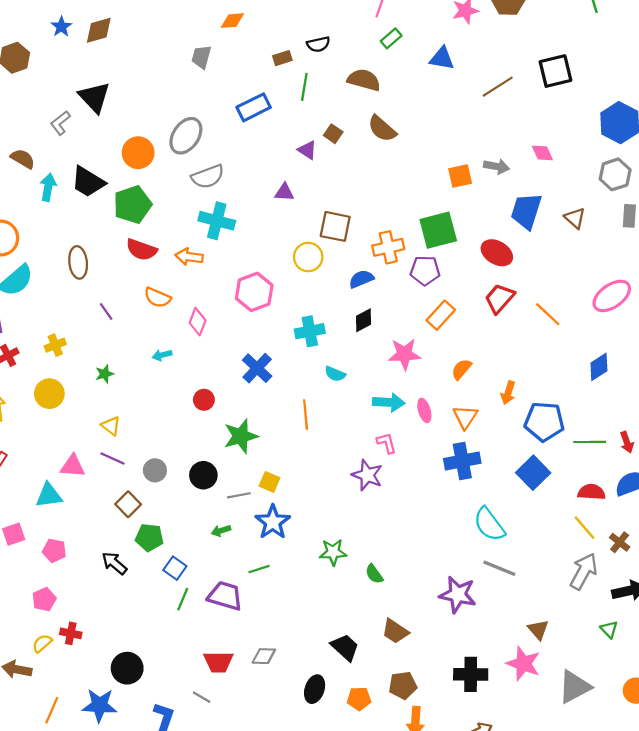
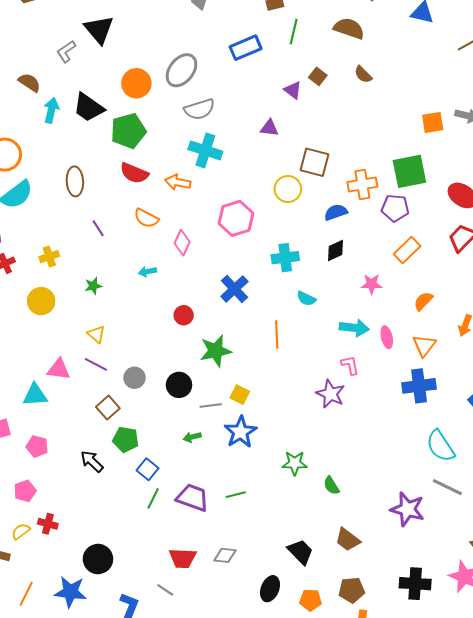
brown semicircle: (382, 129) -> (363, 75), size x0.7
pink star: (405, 354) -> (372, 284), size x0.7
green line: (259, 569) -> (236, 495), moved

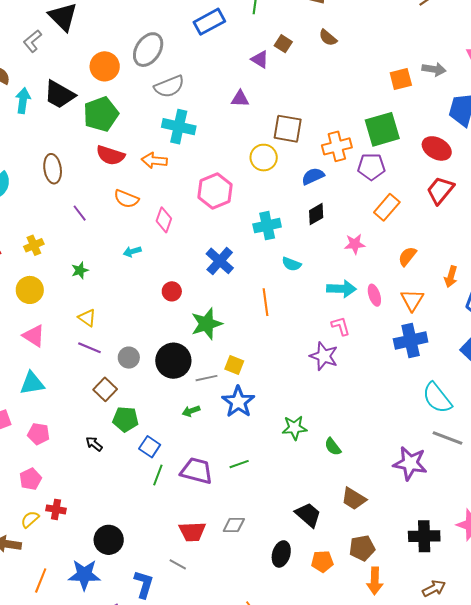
pink triangle: (59, 369) -> (34, 336), moved, turned 30
black circle: (179, 385) -> (173, 361), size x1.4
black arrow: (92, 461) -> (94, 444), size x0.7

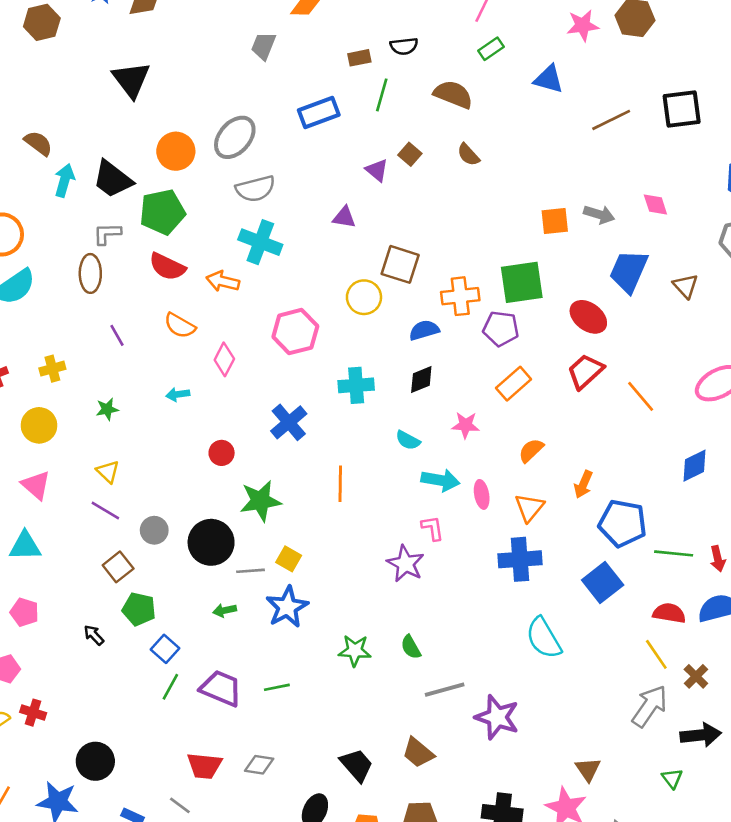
gray L-shape: (32, 41) -> (107, 234), moved, turned 30
cyan semicircle: (291, 264) -> (408, 440), moved
gray line: (448, 438) -> (445, 690), moved, turned -44
green semicircle: (333, 447) -> (411, 647), moved

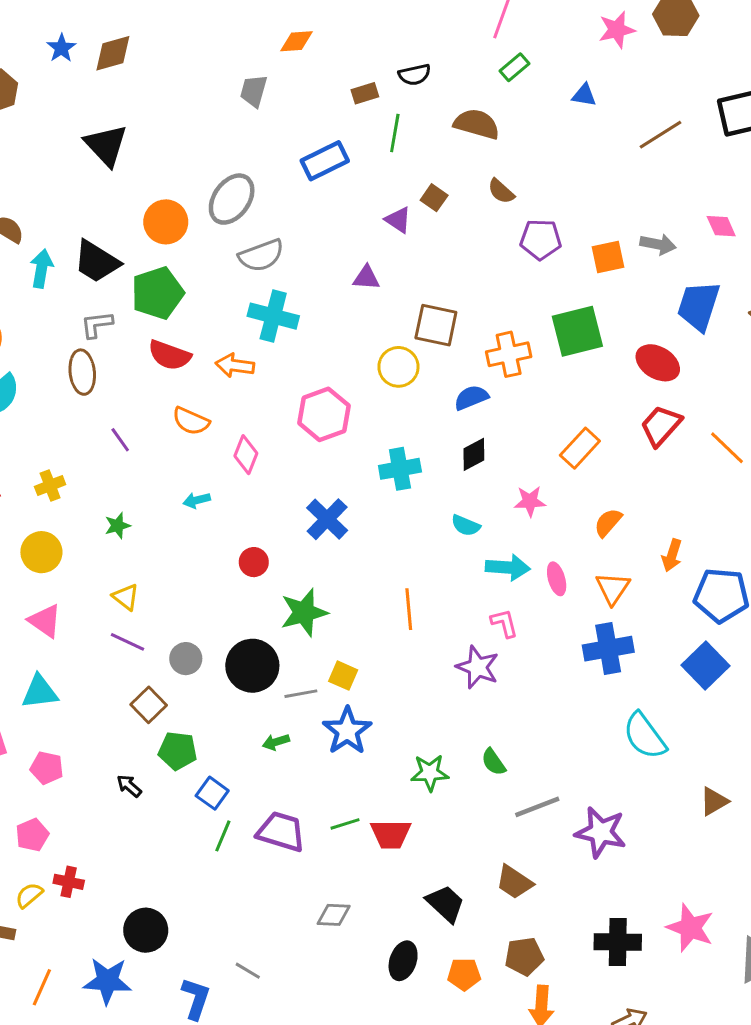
blue triangle: (549, 79) -> (584, 95), size x0.7
purple pentagon: (501, 329) -> (541, 239), moved
orange line: (340, 484) -> (409, 609), moved
red trapezoid: (204, 766) -> (391, 834), moved
brown triangle: (588, 769) -> (714, 801), moved, turned 40

